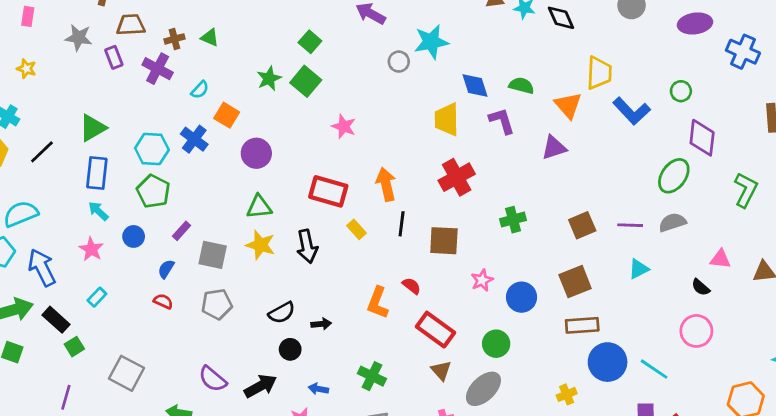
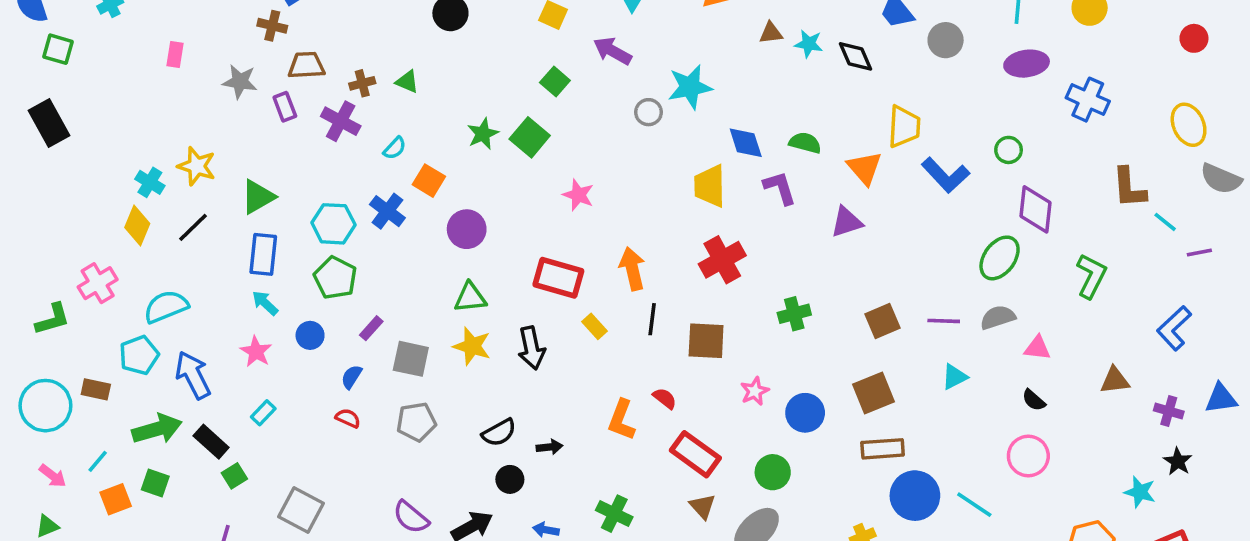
green square: (310, 42) -> (555, 82), moved
yellow star: (26, 69) -> (197, 166), moved, size x1.5
pink triangle: (720, 259) -> (1037, 348), moved

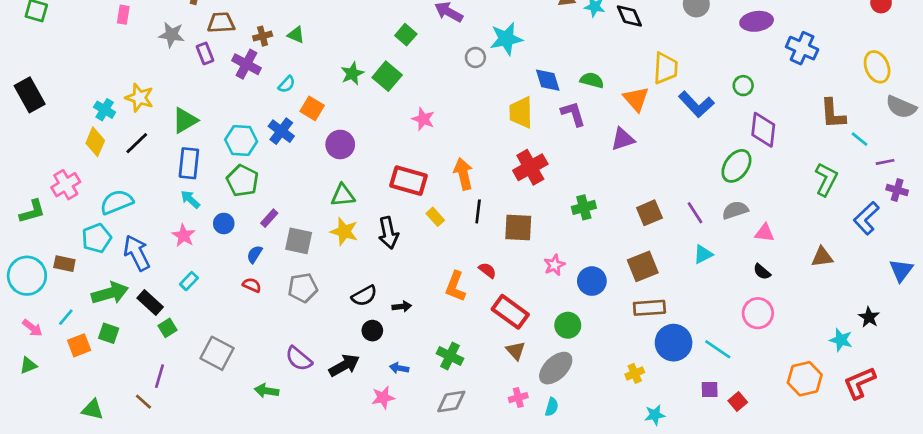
black rectangle: (49, 123) -> (30, 95), moved
green L-shape: (1091, 276) -> (826, 179), moved
purple line: (944, 321) -> (695, 213), turned 55
blue triangle: (1221, 398) -> (901, 270), turned -45
purple cross: (1169, 411) -> (897, 190), moved

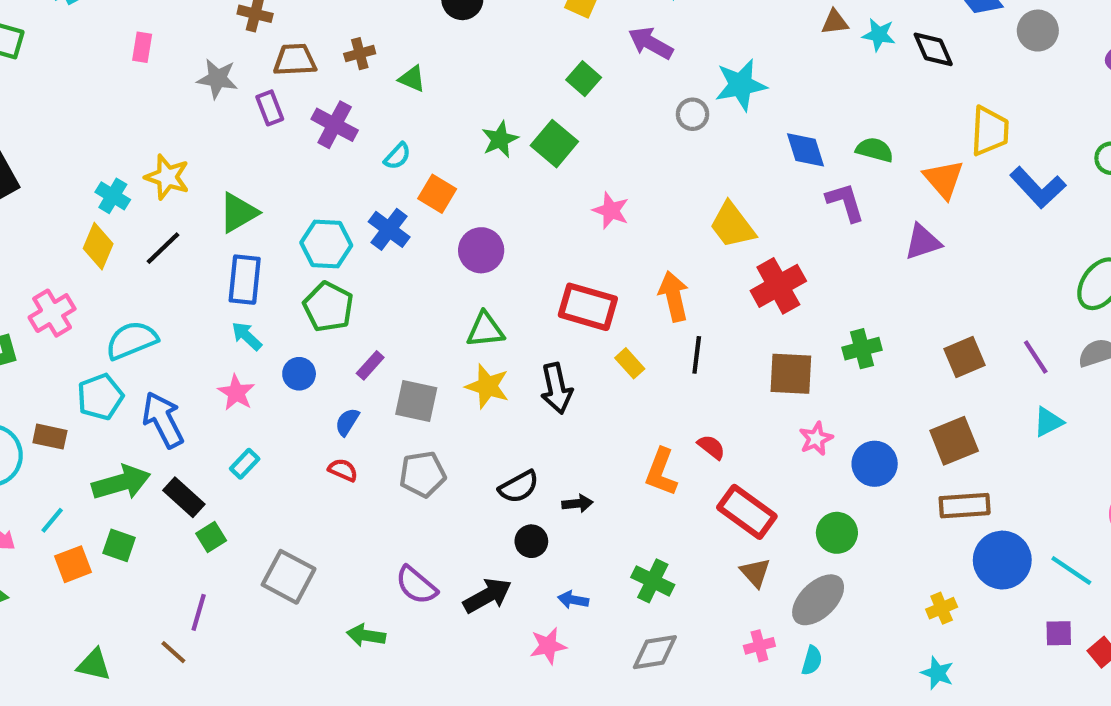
brown cross: (263, 36) -> (360, 54), moved
yellow trapezoid: (521, 112) -> (732, 225), moved, turned -36
brown square: (518, 227) -> (791, 374), moved
cyan star: (655, 415) -> (937, 673), moved, turned 30

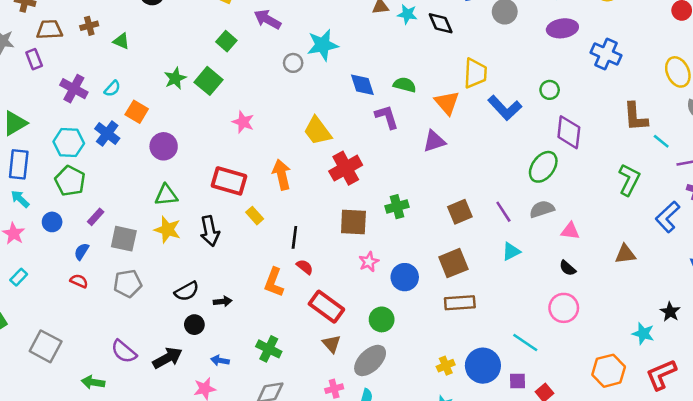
purple cross: (335, 125) -> (74, 89), moved
black line: (697, 355) -> (294, 237), moved
blue circle: (1002, 560) -> (483, 366), moved

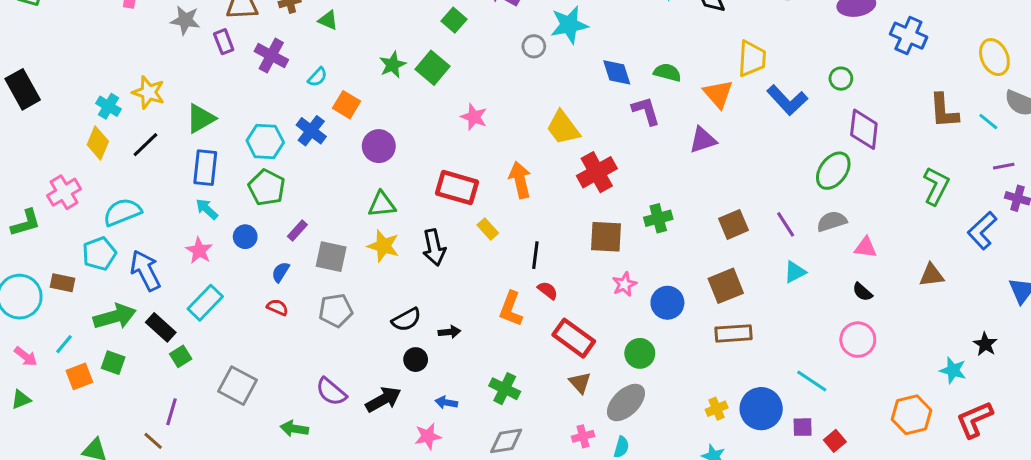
purple cross: (74, 89) -> (271, 56), moved
cyan line: (661, 141) -> (988, 122), moved
cyan rectangle: (19, 277) -> (205, 303), size x1.6

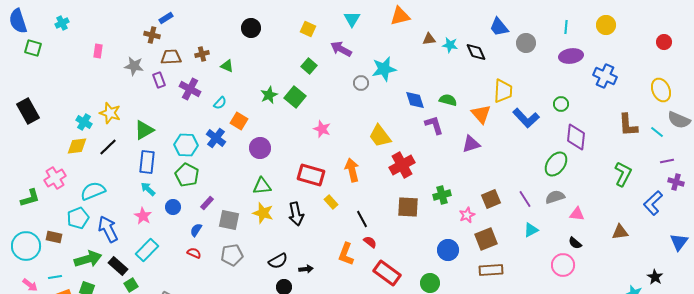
yellow diamond: (98, 143) -> (77, 146), turned 60
black line: (535, 255) -> (362, 219), turned -36
pink star: (624, 284) -> (467, 215), moved
pink circle: (858, 340) -> (563, 265), moved
cyan line: (64, 344) -> (55, 277), turned 40

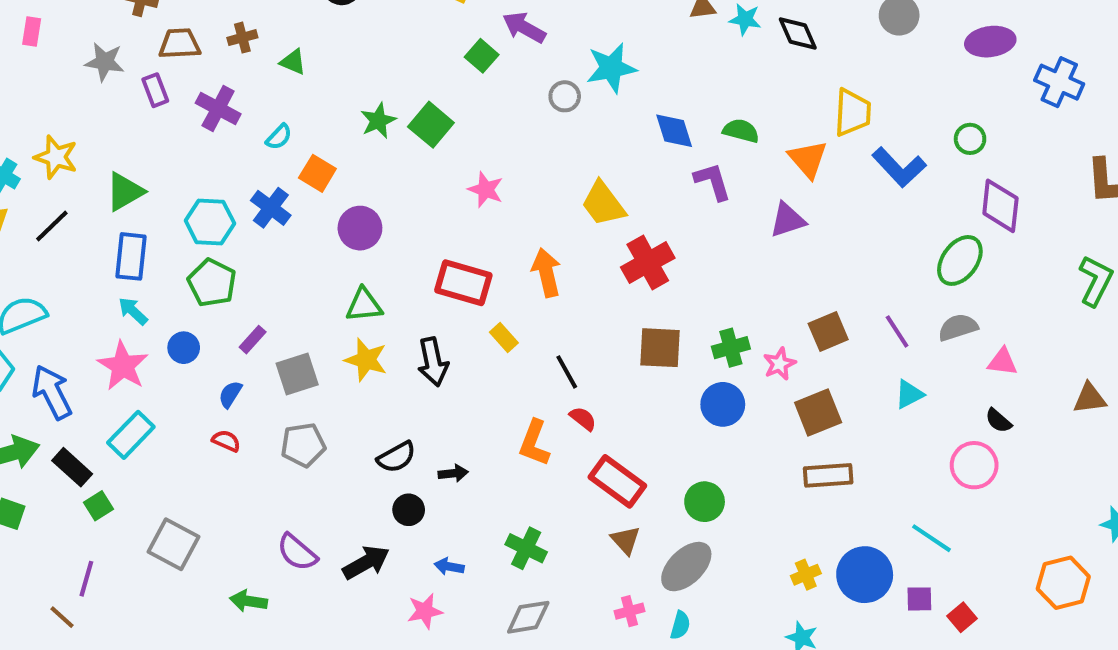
green square: (309, 66) -> (482, 56), moved
green cross: (442, 195) -> (731, 348), moved
pink star: (143, 216) -> (123, 366), size x1.4
gray square: (229, 220) -> (297, 374), turned -30
blue circle: (448, 250) -> (723, 404), moved

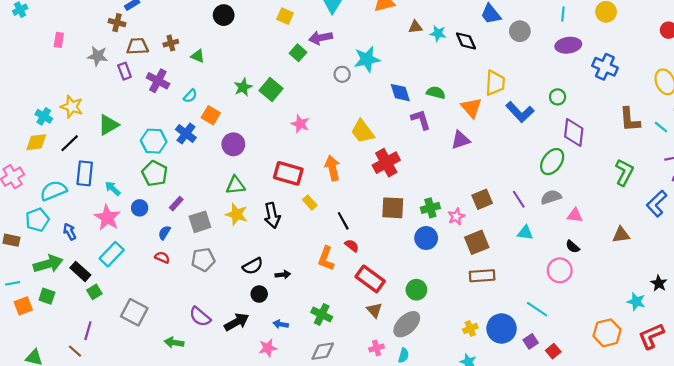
purple arrow: (524, 27) -> (321, 38), turned -40
blue rectangle: (131, 256) -> (85, 173), moved
blue arrow: (52, 392) -> (70, 232), size x0.6
cyan triangle: (909, 394) -> (525, 233), turned 35
purple square: (919, 599) -> (531, 341), turned -32

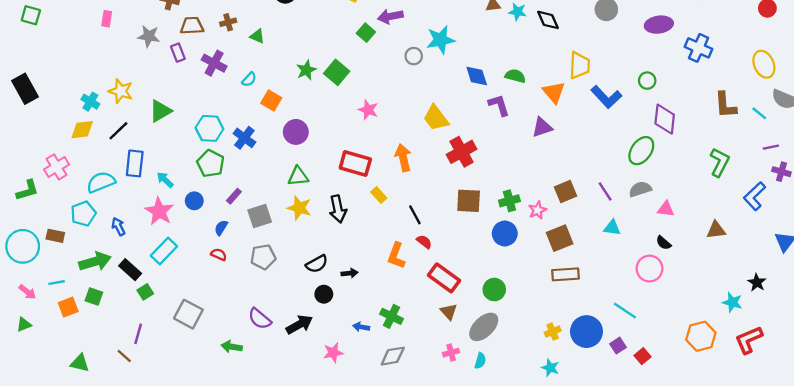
blue cross: (186, 134) -> (244, 138), moved
blue arrow: (281, 324) -> (361, 327), moved

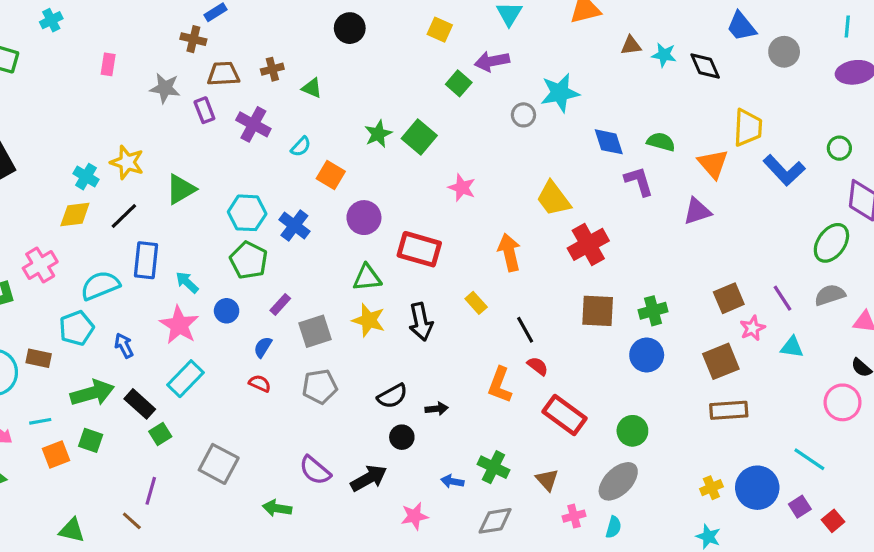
red rectangle: (355, 163) -> (419, 249), moved
pink star: (537, 210) -> (752, 328), moved
brown triangle: (449, 312) -> (547, 480), moved

